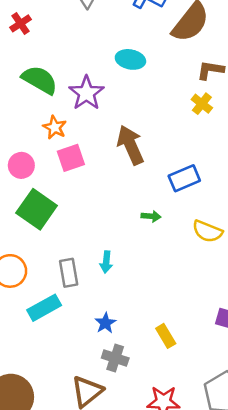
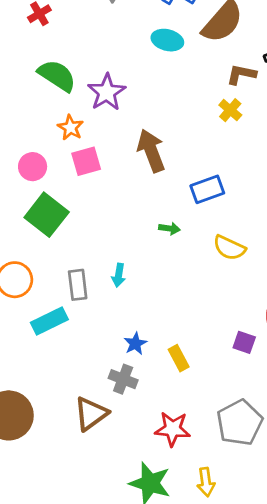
cyan ellipse: (130, 59) -> (167, 40), moved
blue star: (105, 323) -> (135, 344), moved

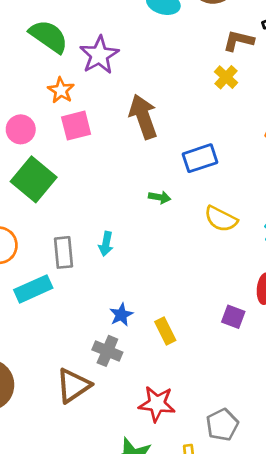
gray pentagon: (240, 423) -> (222, 425), moved, size x0.7

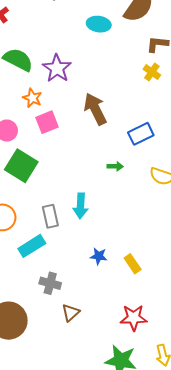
cyan arrow: (106, 244) -> (81, 206), size x1.4
blue star: (121, 315) -> (99, 256), turned -30
gray cross: (107, 351) -> (50, 283), moved
brown triangle: (73, 386) -> (71, 313), size x0.7

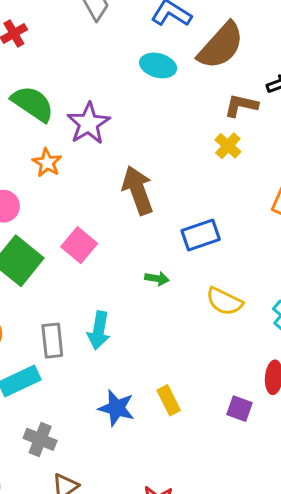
pink square: (47, 122) -> (79, 245), moved, turned -35
blue star: (99, 256) -> (117, 408), size x1.4
yellow rectangle: (133, 264) -> (169, 400), moved

